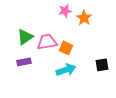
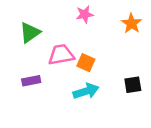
orange star: (84, 18) -> (132, 23), moved
green triangle: (25, 37) -> (30, 33), moved

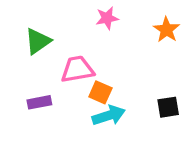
orange square: (86, 63) -> (100, 92), moved

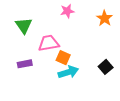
green triangle: (38, 41) -> (24, 26), turned -30
black square: (168, 107) -> (106, 67), turned -32

